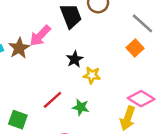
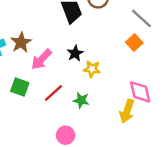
pink arrow: (40, 36) -> (41, 59), moved
pink diamond: (141, 99) -> (140, 92), turned 45
green square: (18, 120) -> (20, 87), moved

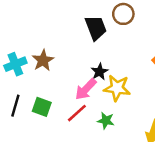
pink arrow: (41, 59) -> (86, 89), moved
yellow star: (92, 69) -> (117, 88), size x1.5

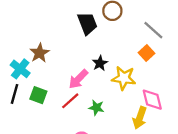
cyan cross: (15, 64) -> (20, 69), moved, turned -30
black star: (99, 72) -> (100, 63), moved
yellow star: (117, 88) -> (124, 78), moved

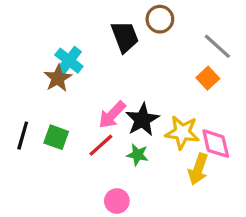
black star: (100, 63) -> (142, 120), moved, size x1.5
cyan cross: (20, 69) -> (69, 61), moved
yellow star: (124, 78) -> (182, 132), moved

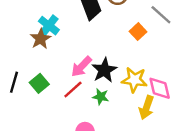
orange square: (208, 78) -> (138, 32), moved
green square: (56, 137) -> (39, 83), turned 30

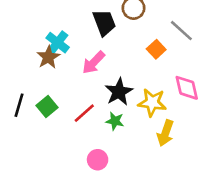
pink arrow: (81, 67) -> (94, 63), moved
pink diamond: (160, 88) -> (187, 88), moved

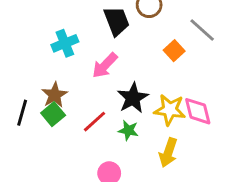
cyan cross: (58, 43) -> (65, 43), turned 30
brown star: (48, 57) -> (55, 95), moved
pink diamond: (187, 88) -> (198, 111), moved
yellow arrow: (165, 133) -> (168, 153), moved

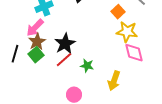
pink arrow: (105, 65) -> (35, 28), moved
black star: (133, 98) -> (65, 44), moved
yellow star: (170, 110) -> (127, 32), moved

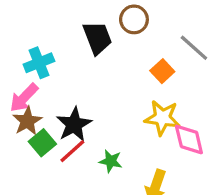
yellow star: (127, 32) -> (162, 118), moved
green square: (36, 55) -> (42, 143), moved

